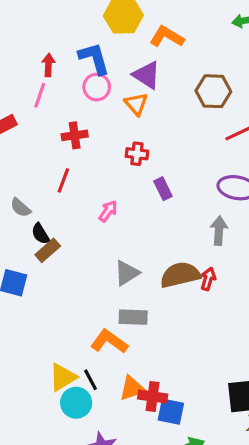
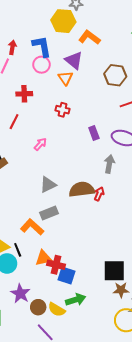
purple rectangle: (163, 189) -> (94, 133), moved
gray rectangle: (133, 317) -> (49, 213), turned -30

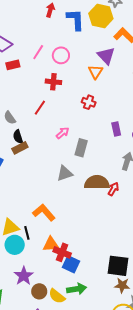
blue L-shape: (42, 46) -> (75, 20), moved
red arrow: (12, 47) -> (50, 10), moved
pink circle: (41, 65) -> (61, 55), moved
gray rectangle: (49, 213) -> (81, 148), moved, turned -60

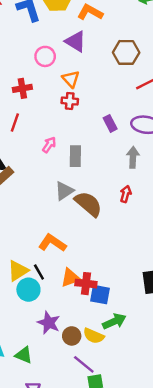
pink circle: (61, 55) -> (45, 56), moved
orange triangle: (96, 72) -> (71, 79), moved
brown semicircle: (97, 182) -> (88, 204), moved, turned 55

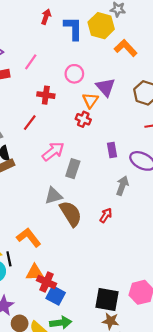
purple triangle: (76, 42) -> (106, 87), moved
pink arrow: (49, 145) -> (53, 151), size x1.5

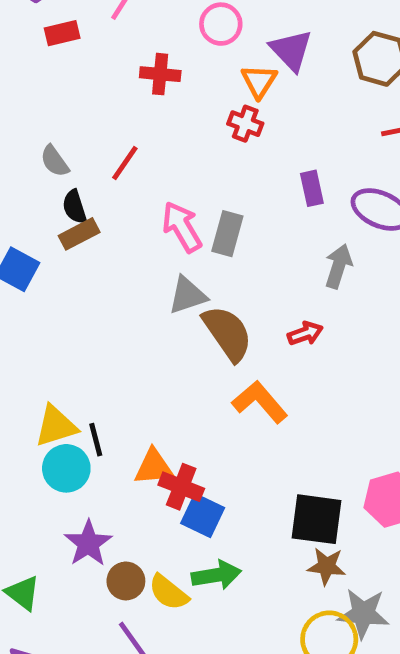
red line: (30, 123) -> (125, 163), moved
pink arrow: (53, 151) -> (182, 227), moved, turned -80
red arrow: (106, 215) -> (305, 333), turned 40
orange L-shape: (29, 237) -> (260, 402), moved

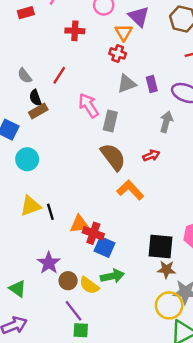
gray rectangle: (227, 234) -> (110, 121), moved
gray triangle: (187, 295) -> (127, 84), moved
cyan circle: (66, 468) -> (27, 159), moved

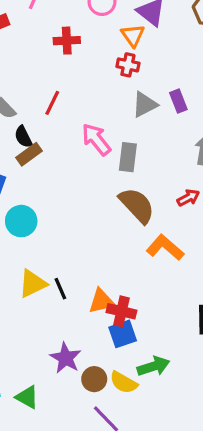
blue square: (104, 247) -> (123, 334), moved, turned -36

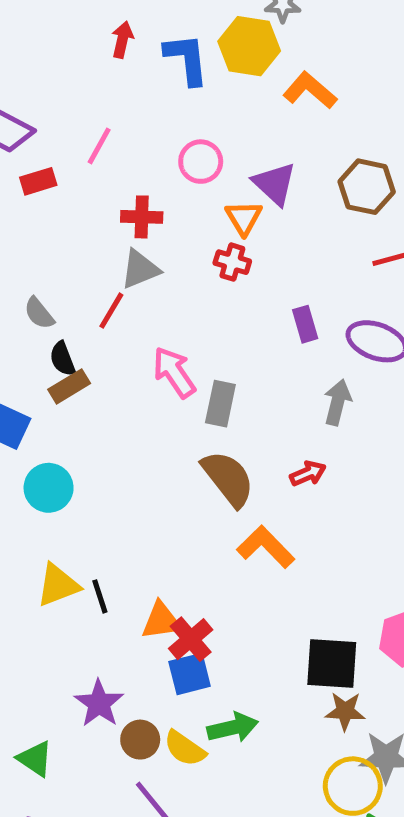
gray triangle: (145, 104) -> (140, 269), moved
red cross: (121, 311) -> (191, 639), turned 32

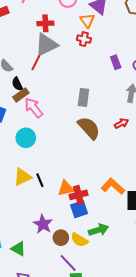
gray triangle: (140, 269) -> (46, 45), size x1.4
pink arrow: (174, 372) -> (34, 108), moved
cyan circle: (49, 488) -> (26, 138), moved
orange L-shape: (266, 547) -> (113, 186), moved
red cross: (191, 639) -> (78, 195), turned 30

